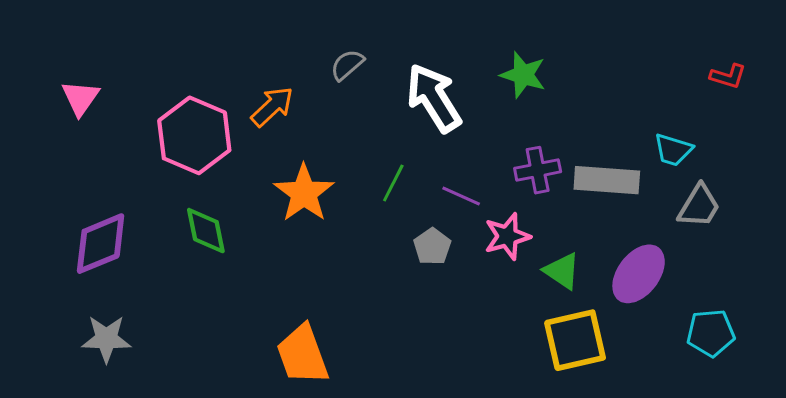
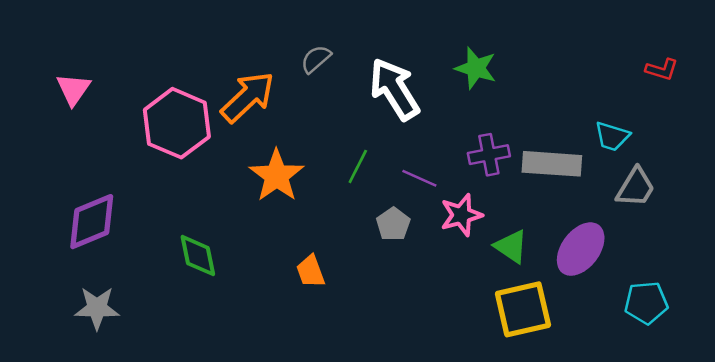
orange arrow: (272, 107) -> (248, 97), size x1.4
green diamond: (206, 231) -> (198, 256), moved
orange trapezoid: (302, 355) -> (311, 271), moved, size x0.6

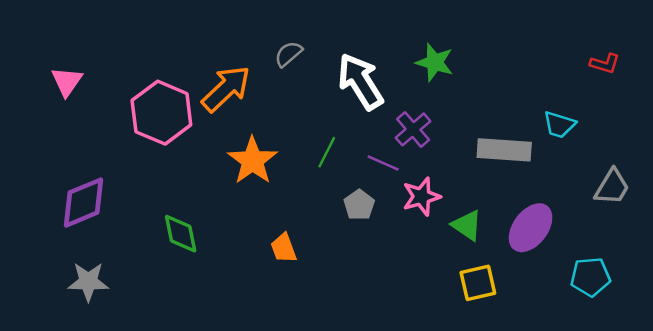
purple cross: (489, 155) -> (413, 129), moved, turned -30
gray trapezoid: (636, 187) -> (612, 187), moved
yellow square: (523, 309) -> (478, 283), size x0.7

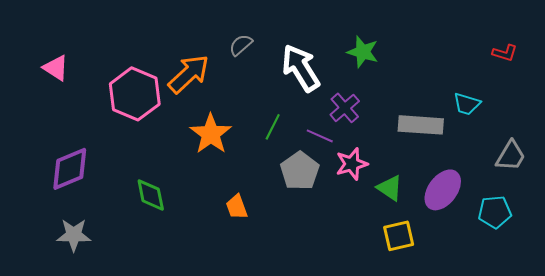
pink triangle: (67, 81) -> (56, 68), turned -32
gray pentagon: (359, 205) -> (300, 171), size x1.5
cyan pentagon: (590, 277) -> (495, 212), moved

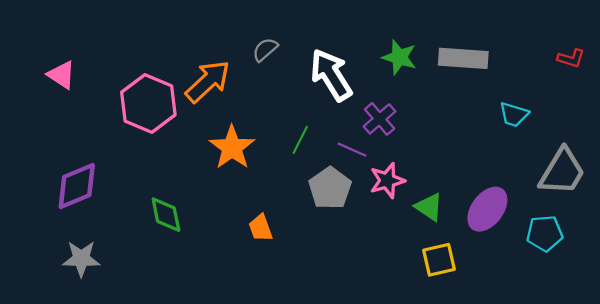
red L-shape: (505, 53) -> (571, 58), moved
gray rectangle: (421, 125) -> (463, 58), moved
gray trapezoid: (511, 156) -> (562, 172), size x1.4

